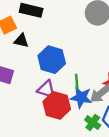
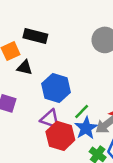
green line: (77, 82) -> (82, 112), turned 49
blue star: (81, 97) -> (86, 128), turned 30

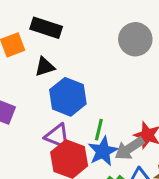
black triangle: (25, 68) -> (45, 67), moved, turned -35
green line: (82, 112) -> (99, 130), turned -35

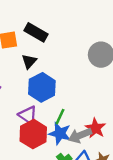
black triangle: (45, 67) -> (29, 61), turned -42
blue star: (103, 151) -> (60, 133), turned 30

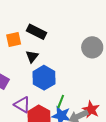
purple triangle: (28, 115) -> (22, 105), moved

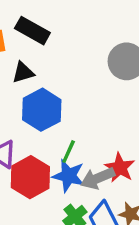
black triangle: (32, 56) -> (23, 72), turned 32

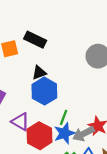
black triangle: (23, 72) -> (39, 73), moved
blue star: (69, 176) -> (64, 133), turned -30

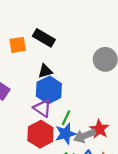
purple triangle: (20, 122) -> (42, 108), moved

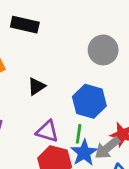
black rectangle: (44, 38) -> (25, 25), moved
blue hexagon: (49, 90) -> (89, 101), moved

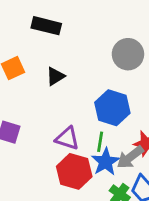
black triangle: (37, 86) -> (55, 76), moved

